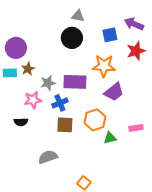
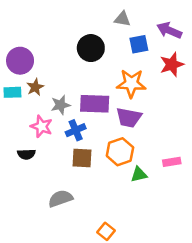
gray triangle: (78, 16) -> (122, 19), moved
purple trapezoid: (114, 92) -> (129, 118), moved, turned 50
pink star: (33, 100) -> (42, 126), turned 30

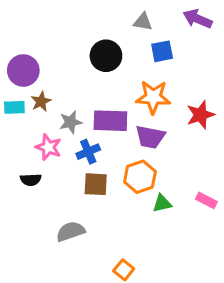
purple arrow: (169, 30) -> (197, 19), moved
red star: (172, 64) -> (200, 115), moved
pink rectangle: (172, 162) -> (206, 200), moved, turned 36

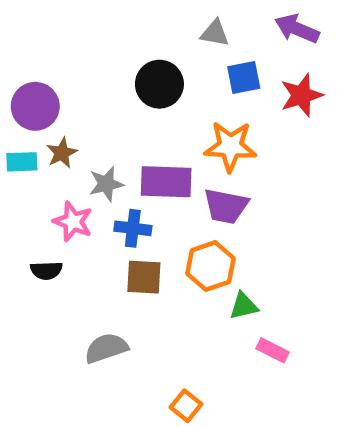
red star: (200, 115) -> (301, 95), moved
blue cross: (88, 152) -> (133, 228), turned 30
pink rectangle: (206, 200) -> (273, 350), moved

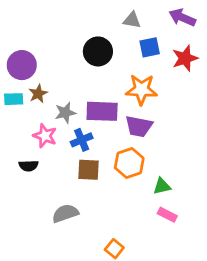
blue cross: (133, 228) -> (82, 140), turned -30
green triangle: (244, 306) -> (162, 186), moved

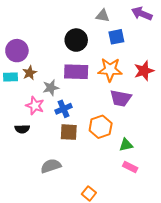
red star: (185, 58) -> (144, 71), moved
purple rectangle: (102, 111) -> (76, 72), moved
purple trapezoid: (139, 126) -> (121, 98), moved

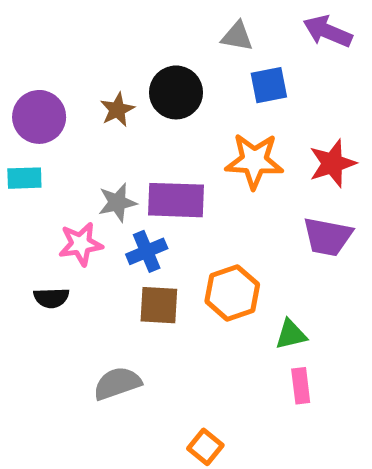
purple rectangle: (76, 72) -> (176, 200), moved
brown star: (30, 73) -> (117, 110), moved
purple trapezoid: (121, 98) -> (328, 237), moved
pink star: (35, 106) -> (81, 244), turned -30
pink rectangle: (130, 167) -> (301, 386), turned 56

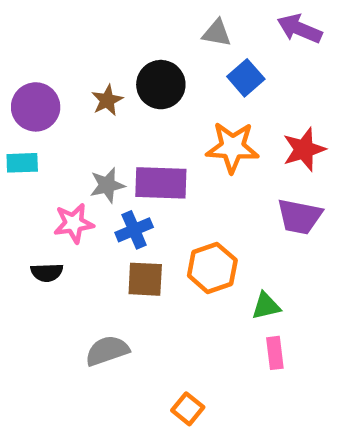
blue square: (269, 85) -> (246, 78), turned -30

